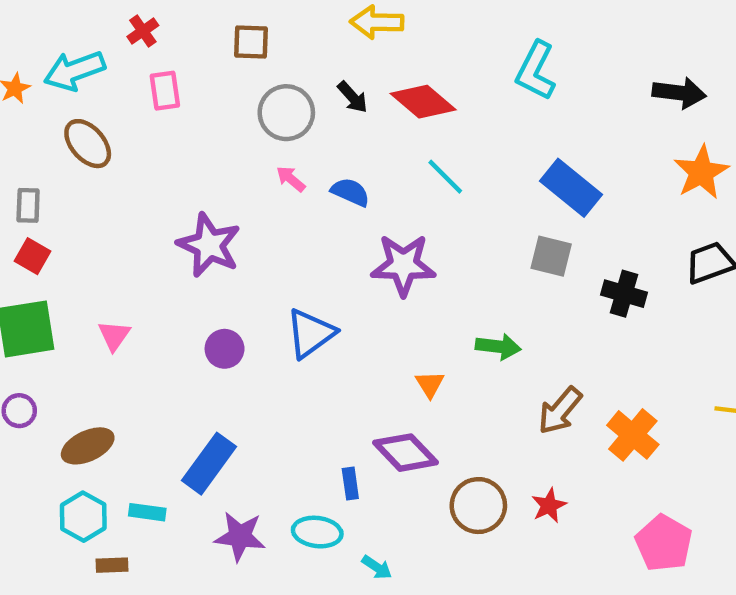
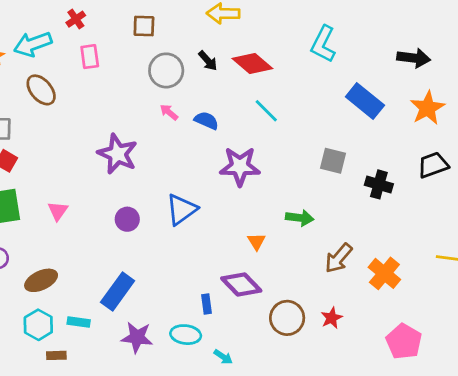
blue rectangle: (571, 188) -> (365, 101), moved

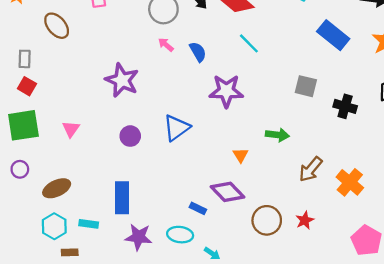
blue semicircle: (206, 121) -> (198, 52), turned 36
blue rectangle: (118, 291) -> (122, 198), turned -36
blue rectangle: (206, 304) -> (198, 208), turned -56

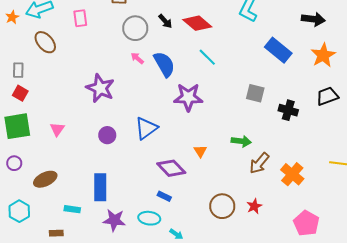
blue semicircle: (198, 52) -> (164, 64), size x1.5
green arrow: (277, 135) -> (241, 141), moved
purple diamond: (228, 192) -> (171, 168), moved
cyan hexagon: (54, 226) -> (19, 211), moved

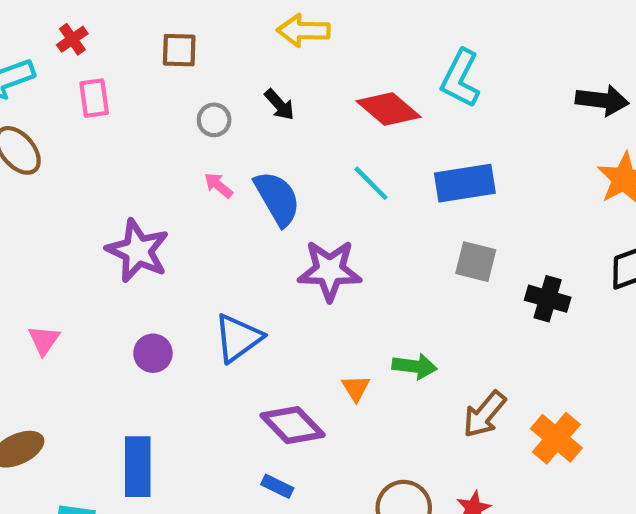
red diamond: (197, 23) -> (388, 109), moved
gray circle: (135, 28) -> (214, 120), size x0.6
blue rectangle: (278, 50) -> (465, 183), moved, turned -48
green arrow: (241, 141) -> (415, 366), moved

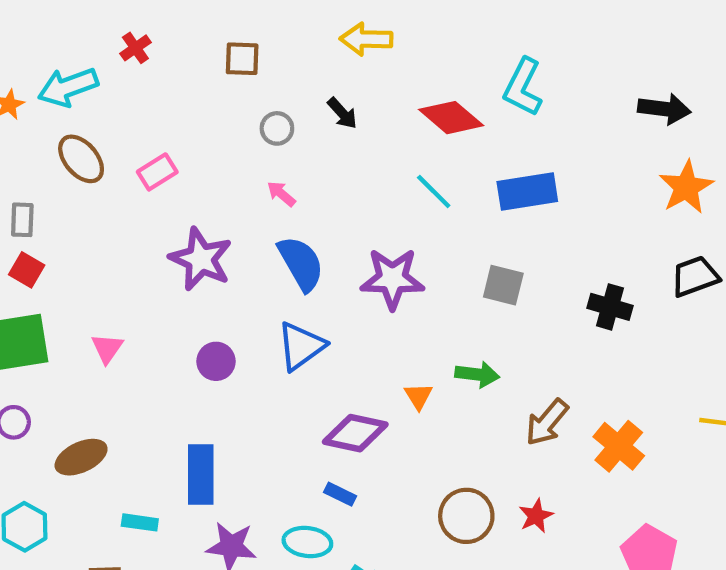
pink rectangle: (94, 98) -> (157, 172), moved, turned 66
blue semicircle: (277, 198) -> (301, 263), moved
gray square: (476, 262) -> (503, 285), moved
purple diamond: (293, 425) -> (355, 433), turned -34

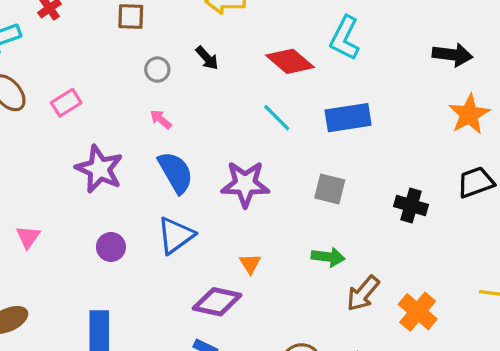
green arrow: (477, 374) -> (328, 257), moved
orange triangle: (418, 396) -> (250, 264), moved

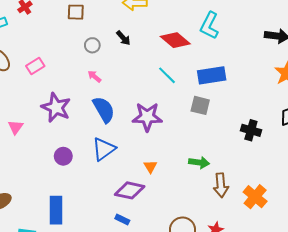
gray square: (330, 189) -> (200, 105), moved
pink triangle: (28, 237) -> (16, 127), moved
brown arrow: (363, 293) -> (221, 185), turned -45

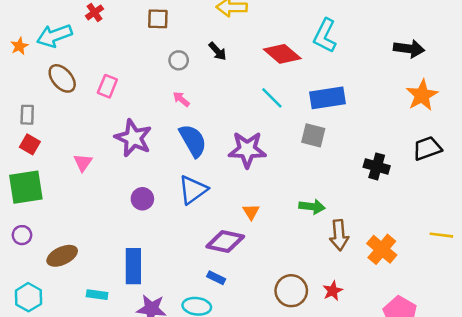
pink rectangle: (35, 66) -> (107, 86), turned -36

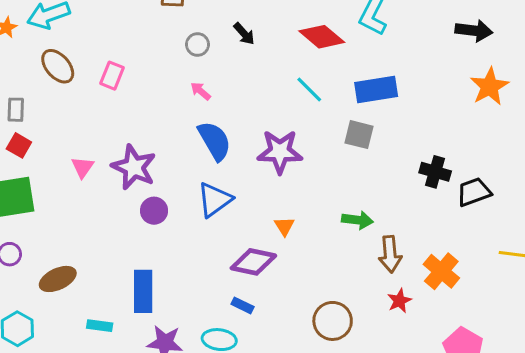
purple star: (133, 138) -> (134, 167), moved
black trapezoid: (427, 148) -> (474, 192), moved
red star: (333, 291) -> (399, 301), moved

